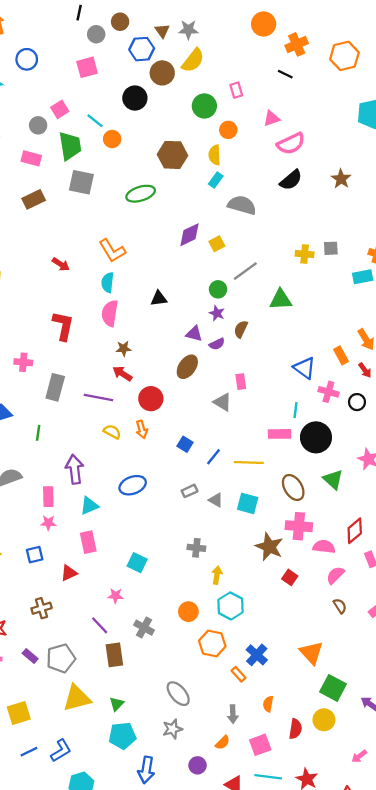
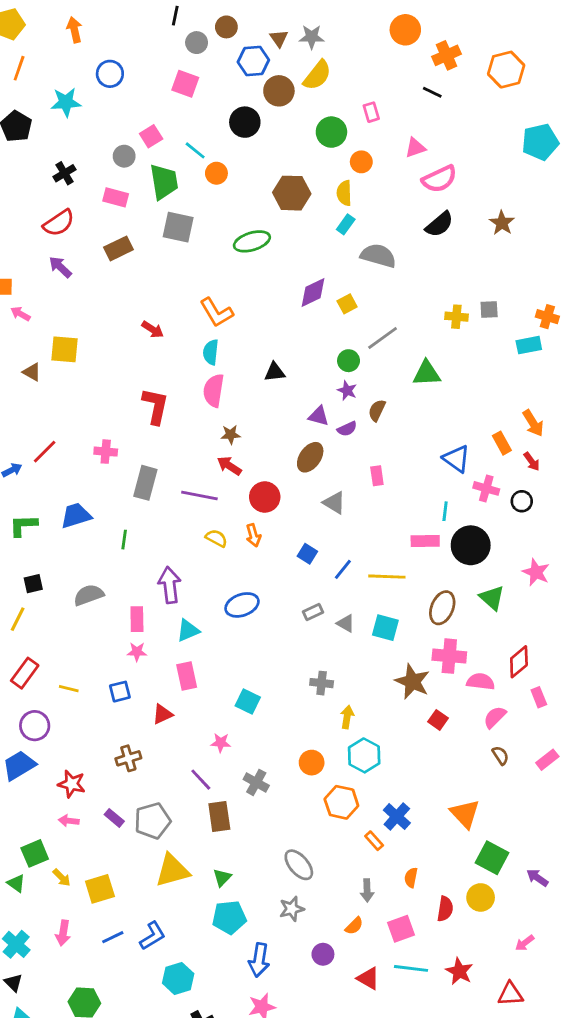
pink square: (87, 67) -> (185, 84), turned 35
gray triangle: (223, 402) -> (334, 503), moved
brown ellipse: (293, 487) -> (442, 608), turned 55

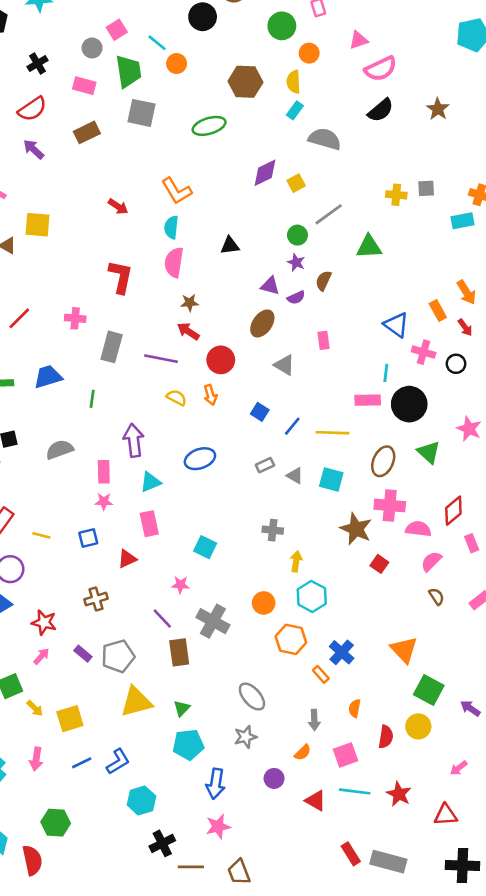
gray cross: (256, 782) -> (213, 621), size x1.4
pink arrow: (69, 821) -> (41, 656), turned 126

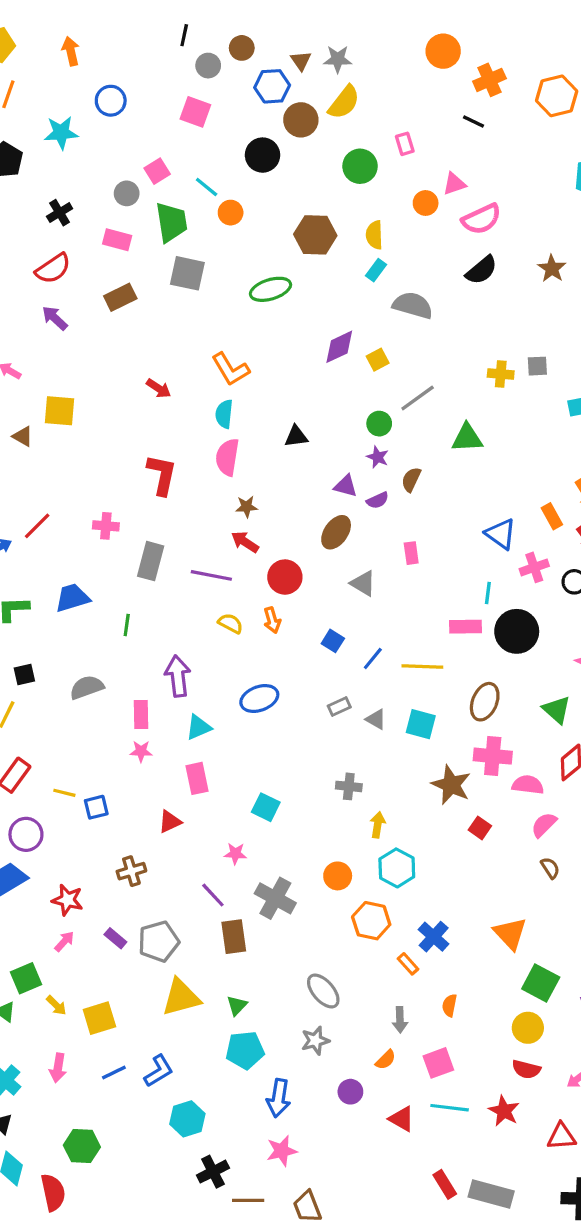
orange circle: (309, 53) -> (426, 203), moved
pink cross: (424, 352) -> (534, 567), turned -35
green triangle: (429, 452) -> (557, 710), moved
blue square: (88, 538) -> (96, 807), moved
red semicircle: (386, 737) -> (526, 1069), moved, turned 95

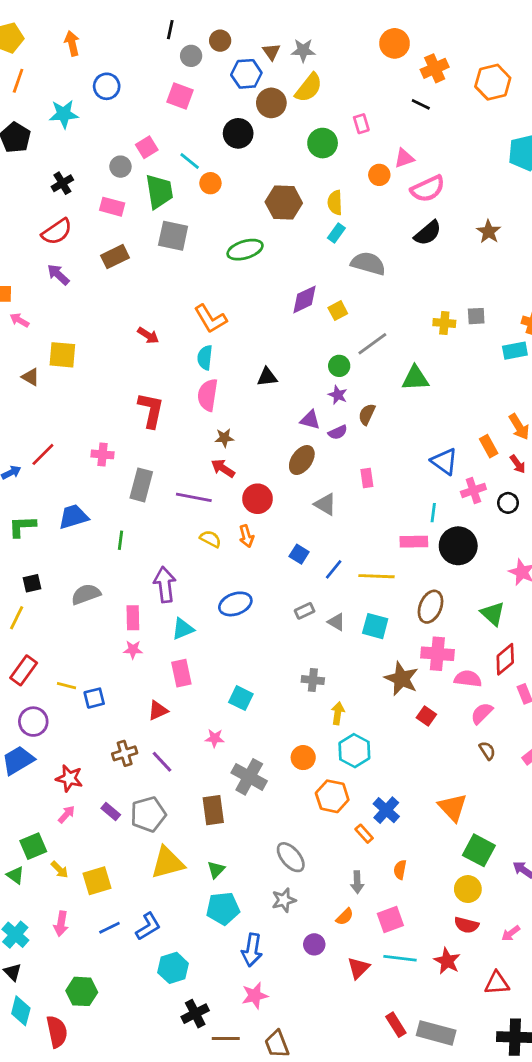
purple line: (213, 895) -> (162, 762), moved
red triangle: (402, 1119) -> (359, 968), turned 45

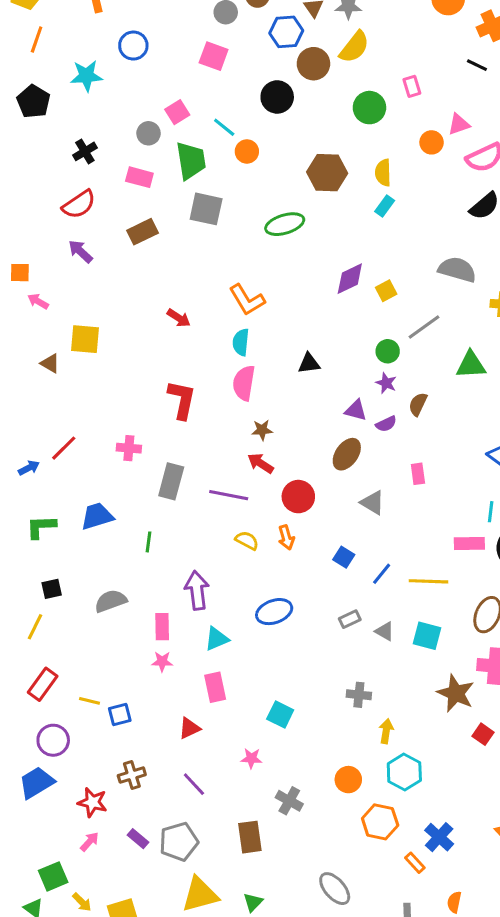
gray semicircle: (368, 263) -> (457, 270), moved
brown cross: (125, 753) -> (132, 775), moved
gray cross: (249, 777) -> (289, 801), size x0.7

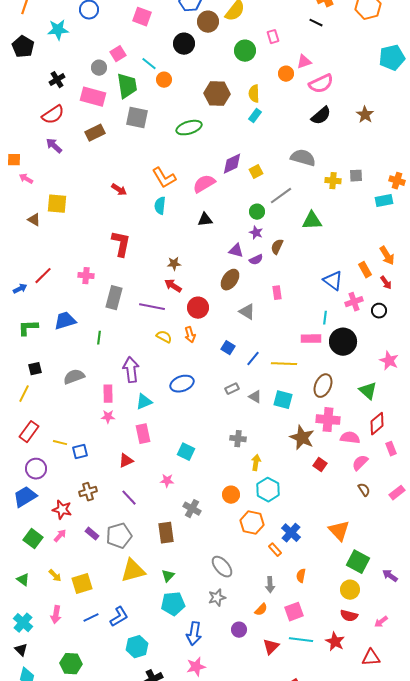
pink rectangle: (139, 177) -> (93, 97), size x1.4
pink semicircle: (244, 383) -> (204, 184), moved, turned 50
green square: (53, 876) -> (33, 539), moved, turned -30

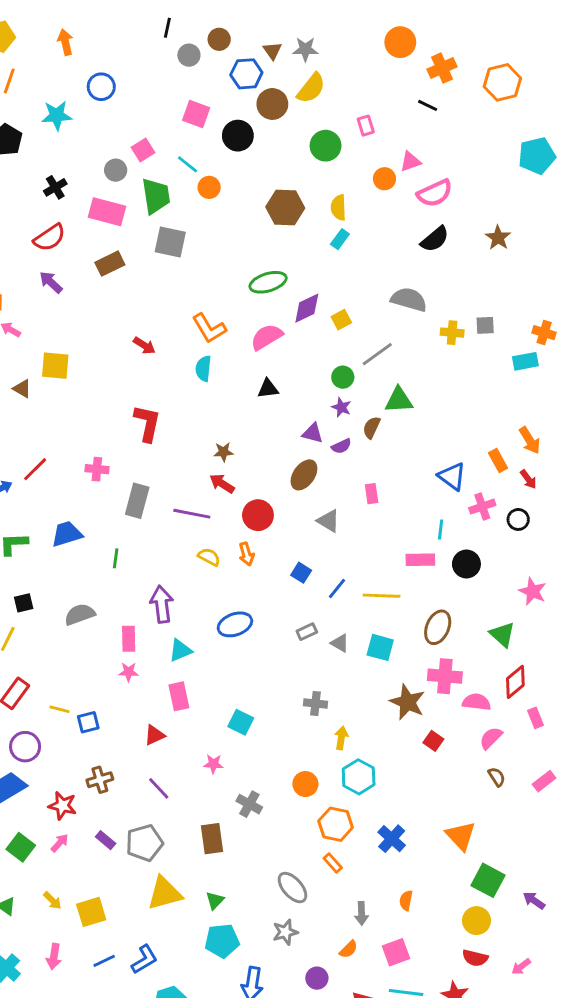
pink square: (142, 17) -> (196, 114), moved
green ellipse: (189, 128) -> (268, 282), moved
green triangle: (312, 221) -> (399, 400), moved
black circle: (343, 342) -> (466, 564), size x0.7
orange rectangle: (275, 550) -> (333, 863), moved

